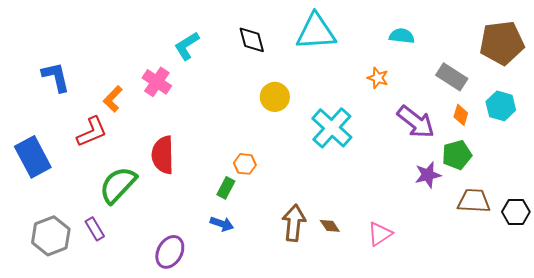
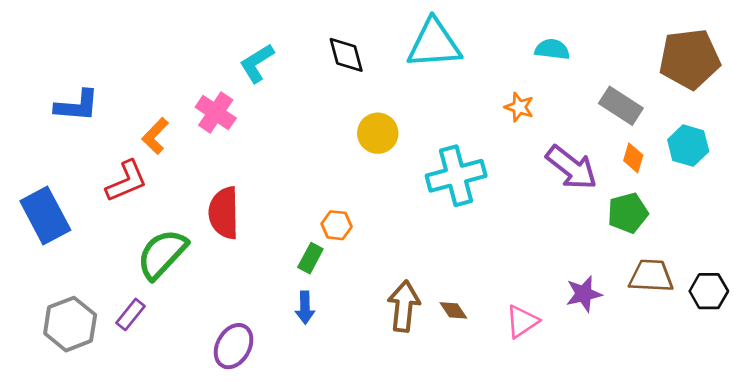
blue L-shape: (56, 77) -> (77, 106), turned 108
cyan cross: (332, 128) -> (456, 176), turned 33
purple star: (428, 175) -> (584, 294), moved
blue arrow: (222, 224) -> (305, 308), turned 70
purple rectangle: (95, 229) -> (130, 314), turned 70

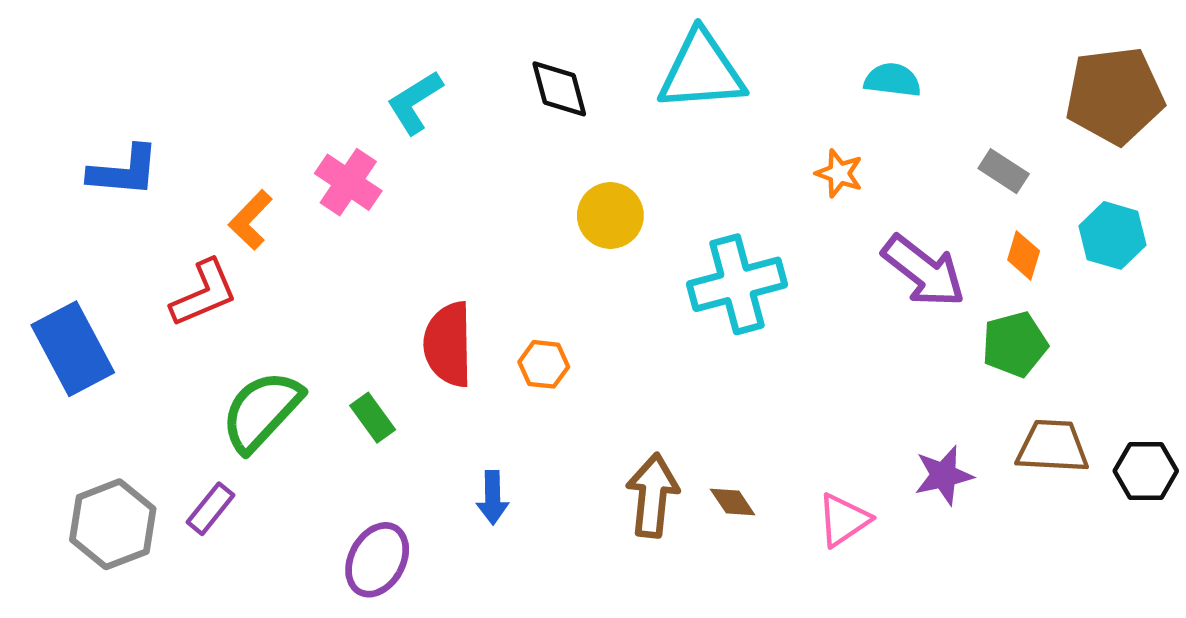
gray rectangle: (621, 106) -> (1004, 171), size x0.7
red semicircle: (224, 213) -> (448, 344), moved
green rectangle: (310, 258) -> (373, 418), moved, turned -64

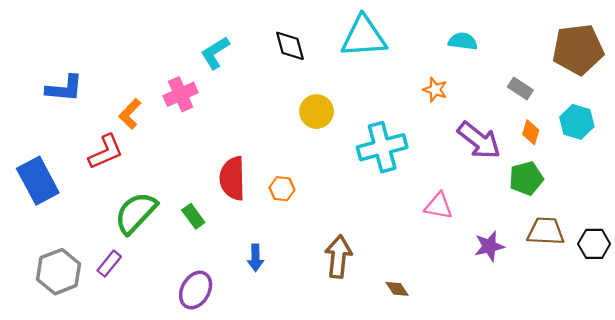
pink cross: (348, 182) -> (181, 94), turned 32
brown diamond: (733, 502) -> (397, 289), moved
pink triangle: (844, 520) -> (439, 206), moved, turned 44

